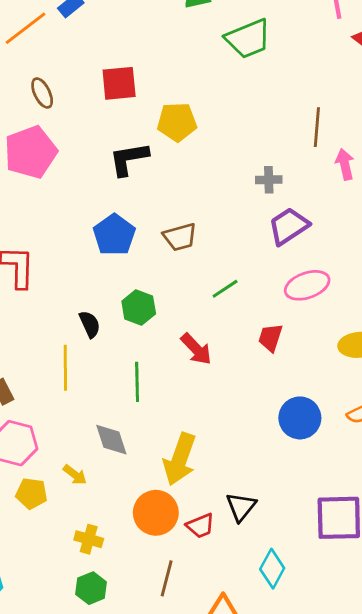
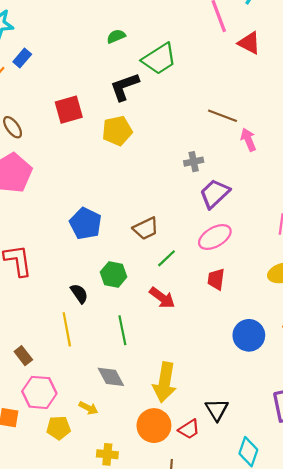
brown line: (317, 127) -> (222, 116), turned -64
black L-shape: (129, 159) -> (125, 87), moved
brown trapezoid: (180, 237) -> (146, 228), moved
pink ellipse: (307, 285) -> (215, 237), moved
green line: (225, 289) -> (167, 258), moved

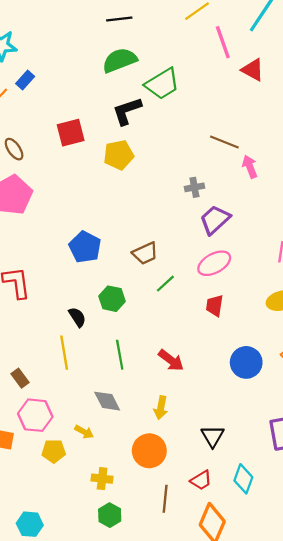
green semicircle: (116, 36) -> (120, 60), size x1.8
red arrow: (162, 298) -> (171, 360), moved
yellow arrow: (165, 382) -> (161, 408), size x0.6
red trapezoid: (189, 429) -> (201, 480), moved

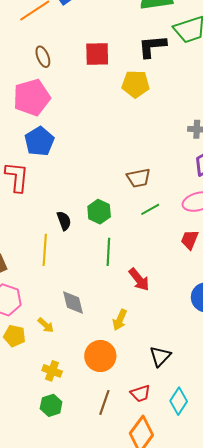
blue pentagon: (85, 247) -> (39, 141), moved
green line: (120, 355) -> (108, 252), moved

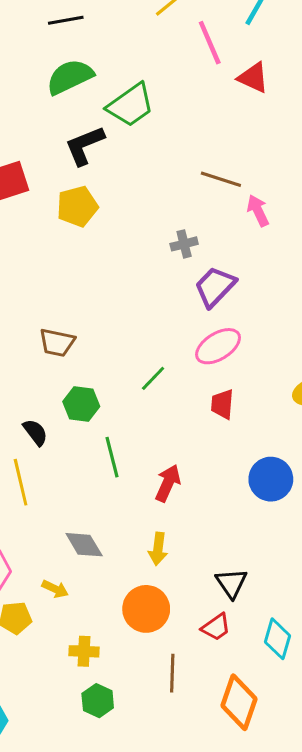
brown trapezoid: (138, 178) -> (57, 343), moved, turned 40
red arrow: (139, 280) -> (168, 483), turned -100
red trapezoid: (140, 393) -> (216, 627), moved

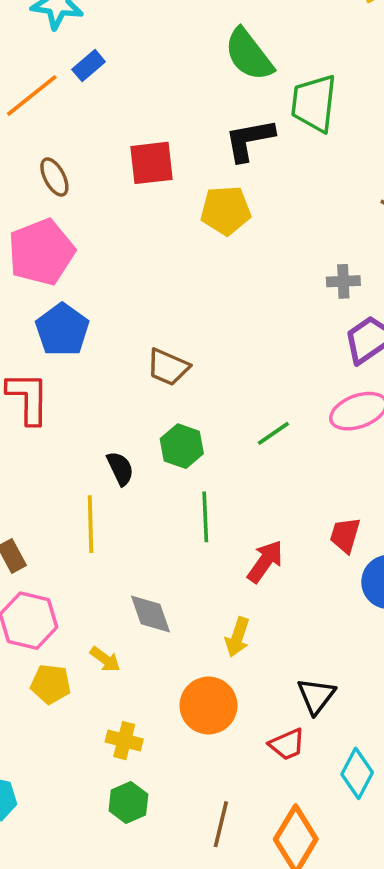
green semicircle: (70, 77) -> (249, 55), turned -114
green trapezoid: (131, 105) -> (314, 103), turned 120
red trapezoid: (222, 404) -> (345, 535), moved
brown line: (172, 673) -> (221, 824), moved

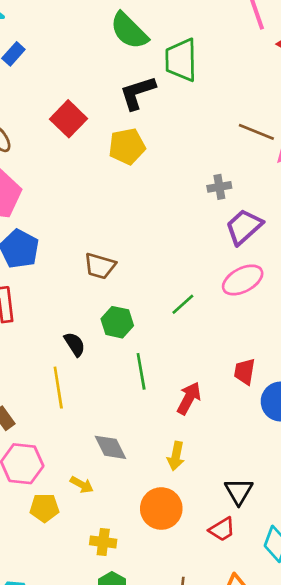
red square: (152, 163) -> (68, 119), turned -32

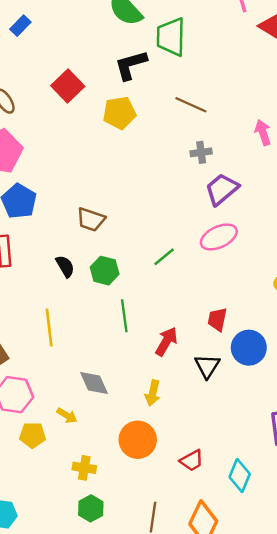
brown line: (256, 132) -> (191, 105), moved
black semicircle: (75, 344) -> (65, 266), moved
black triangle: (239, 491) -> (207, 366), moved

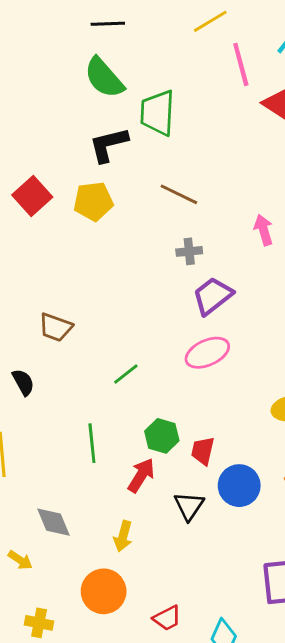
red square: (68, 86) -> (32, 196), moved
green line: (164, 257) -> (126, 374), moved
green hexagon: (105, 271) -> (162, 436), moved

